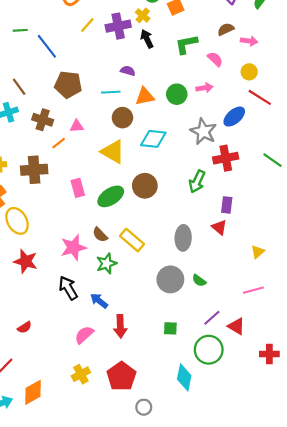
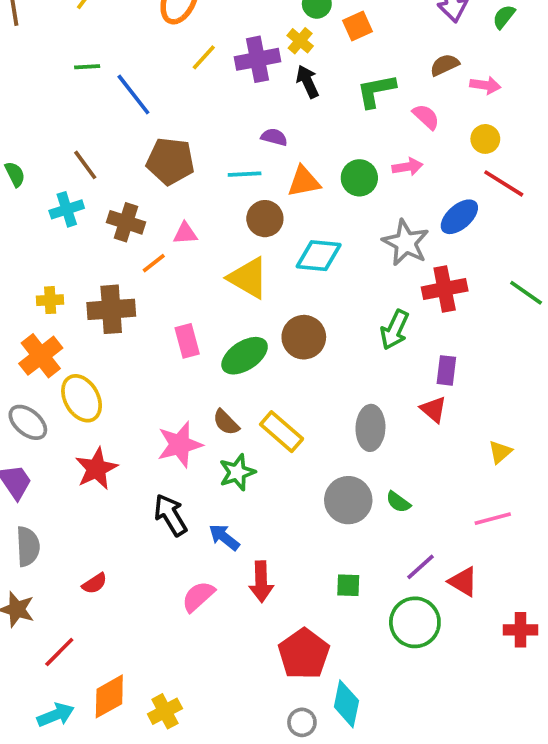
red star: (26, 261) -> (96, 469), turned 30
yellow cross: (81, 374) -> (165, 711), moved
red pentagon: (121, 376) -> (304, 654), moved
cyan diamond: (184, 377) -> (346, 704), moved

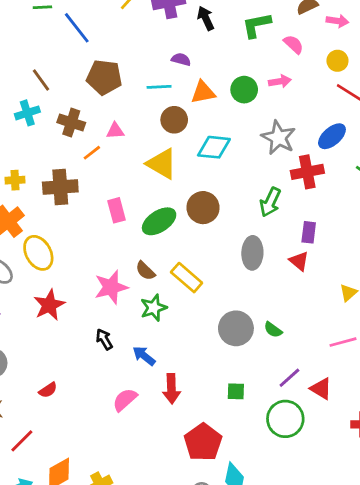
blue ellipse: (459, 217) -> (332, 136), moved
gray ellipse: (370, 428) -> (252, 253), moved
black arrow: (170, 515) -> (104, 339), size x0.7

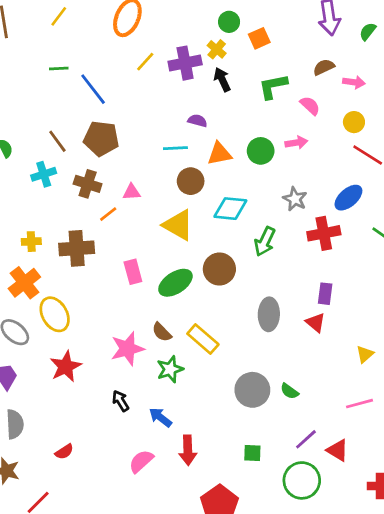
brown pentagon: (104, 77) -> (101, 139), moved
gray star: (278, 138) -> (295, 199), size x0.7
green arrow: (270, 202) -> (265, 242), moved

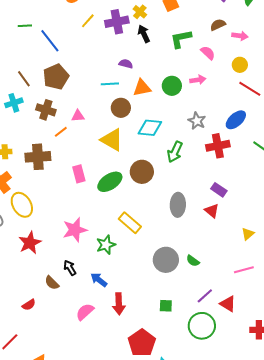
brown pentagon: (101, 139) -> (56, 77), turned -30
purple rectangle: (325, 294) -> (219, 190), turned -63
brown semicircle: (162, 332) -> (52, 283), moved

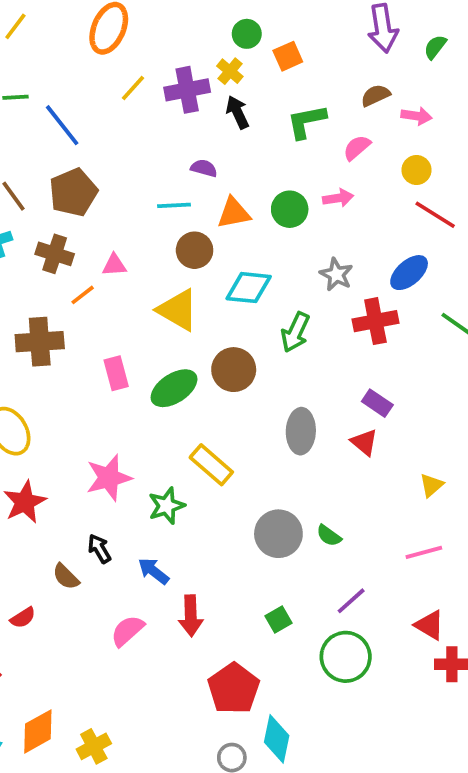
pink semicircle: (208, 53) -> (357, 148), turned -84
red triangle: (228, 304) -> (430, 625), moved
green square: (166, 306) -> (278, 620), turned -32

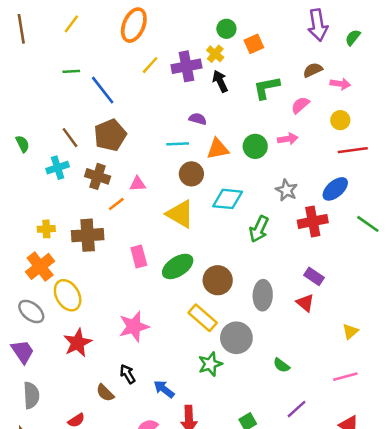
red line: (435, 215) -> (353, 150), turned -40
brown circle: (234, 370) -> (218, 280), moved
green star: (167, 506) -> (210, 364), moved
gray circle: (278, 534) -> (236, 338), moved

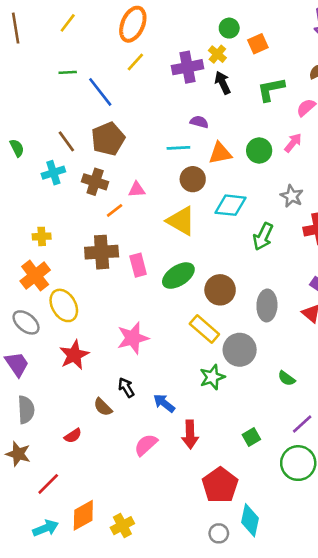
yellow line: (150, 65) -> (135, 62), moved
pink arrow: (288, 139) -> (293, 143), turned -42
brown cross: (88, 235) -> (102, 252), moved

